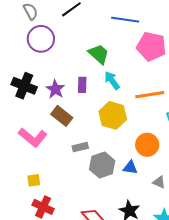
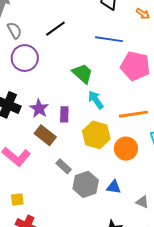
purple rectangle: (82, 85) -> (64, 114), moved
orange circle: (147, 145) -> (126, 149), moved
gray rectangle: (80, 147) -> (64, 166), turned 56

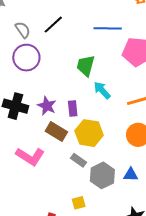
gray semicircle: (14, 30) -> (23, 30), moved
green trapezoid: (82, 73) -> (86, 66), turned -110
yellow hexagon: (96, 135) -> (89, 133), moved
yellow square: (17, 200) -> (79, 203), moved

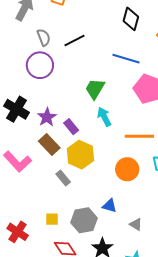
purple rectangle: (73, 108) -> (71, 127), turned -49
gray hexagon: (102, 175) -> (84, 220), moved

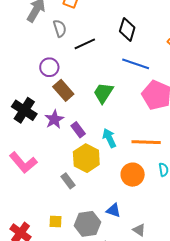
black diamond: (131, 19) -> (127, 29), moved
gray semicircle: (44, 37) -> (60, 28), moved
purple circle: (40, 65) -> (49, 67), size x0.7
cyan arrow: (104, 117) -> (109, 138), moved
brown rectangle: (49, 145) -> (63, 90), moved

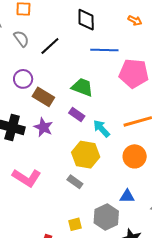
green trapezoid: (103, 93) -> (82, 87), turned 95
purple rectangle: (78, 130) -> (77, 115), moved

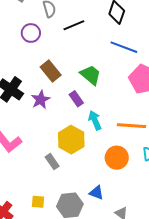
purple circle: (23, 79) -> (31, 33), moved

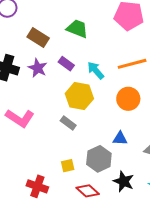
purple rectangle: (76, 99) -> (66, 64), moved

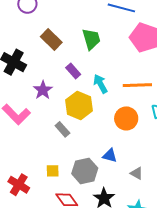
green trapezoid: (77, 29) -> (91, 39), turned 40
purple star: (38, 68) -> (43, 90), moved

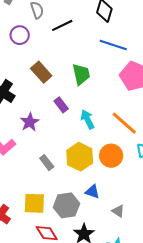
orange line: (137, 85) -> (124, 123), turned 40
yellow hexagon: (79, 105) -> (80, 157), moved
yellow square: (53, 171) -> (34, 203), size x1.6

